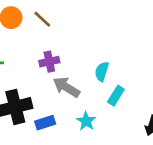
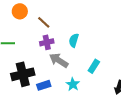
brown line: (42, 19) -> (44, 22), moved
cyan semicircle: (102, 72) -> (74, 40), moved

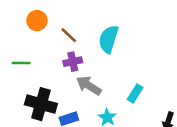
cyan semicircle: (74, 40) -> (109, 39), moved, size x1.5
black cross: (23, 74) -> (41, 104), turned 30

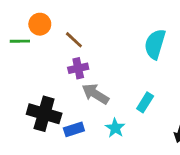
cyan semicircle: (109, 39) -> (155, 44), moved
green line: (21, 63) -> (20, 41), moved

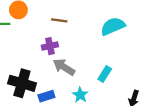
brown line: (74, 40) -> (59, 20), moved, turned -35
cyan semicircle: (155, 44) -> (113, 26), turned 50

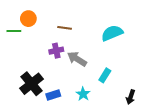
gray arrow: (64, 67) -> (77, 59), moved
black cross: (22, 83) -> (31, 84), turned 35

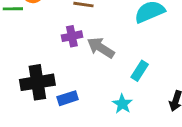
black cross: (31, 84) -> (37, 82), turned 30
cyan star: (83, 94) -> (122, 104), moved

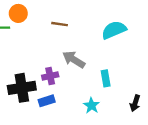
purple cross: (72, 36) -> (50, 76), moved
cyan rectangle: (140, 71) -> (106, 78), turned -42

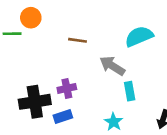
brown line: (60, 24) -> (78, 40), moved
gray arrow: (74, 59) -> (112, 66), moved

